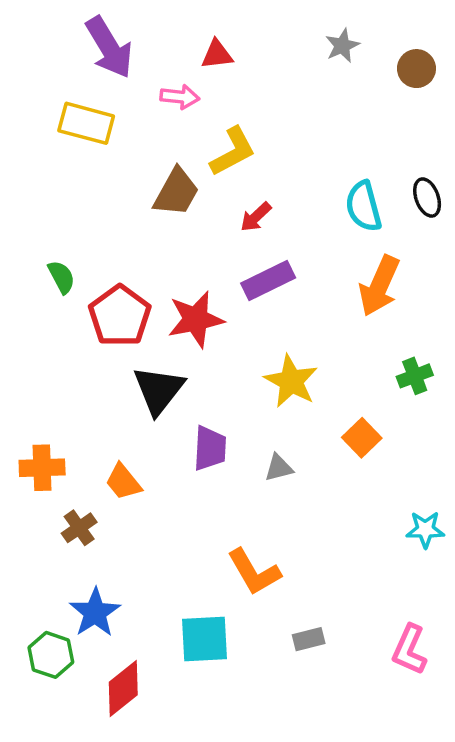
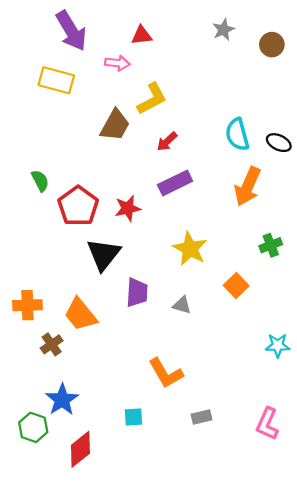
black ellipse: (427, 198) -> (279, 143), moved, turned -45
red star: (196, 319) -> (128, 208), size x0.7
gray triangle: (279, 468) -> (182, 305), turned 30
orange trapezoid: (123, 482) -> (80, 314), size x1.4
cyan square: (205, 639) -> (134, 417), size x0.6

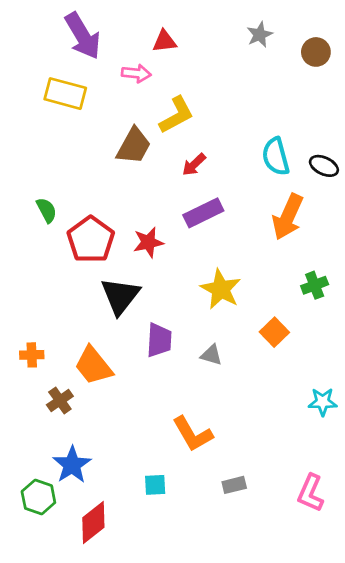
orange cross: (27, 305) -> (32, 355), size x0.7

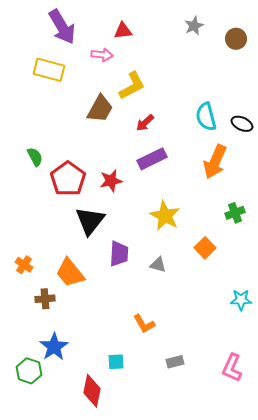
orange cross: (32, 355) -> (24, 265), turned 36
brown cross: (60, 400) -> (45, 299), turned 30
orange L-shape: (193, 434) -> (144, 324), size x0.7
red diamond: (93, 522) -> (92, 391), moved, turned -40

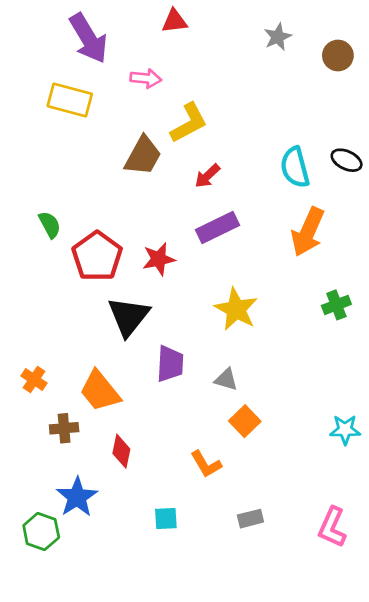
red triangle: (123, 31) -> (174, 21), moved
black ellipse: (242, 124) -> (347, 160), moved
orange square: (205, 248) -> (245, 421), moved
red diamond: (92, 391) -> (121, 451), moved, size x0.7

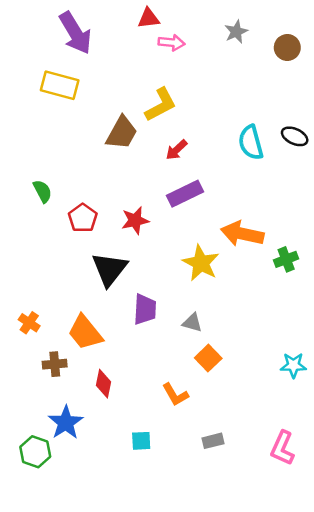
pink arrow: (146, 78) -> (172, 43), moved
orange arrow: (308, 232) -> (242, 234), moved, turned 78
red pentagon: (97, 256) -> (83, 218), size x0.7

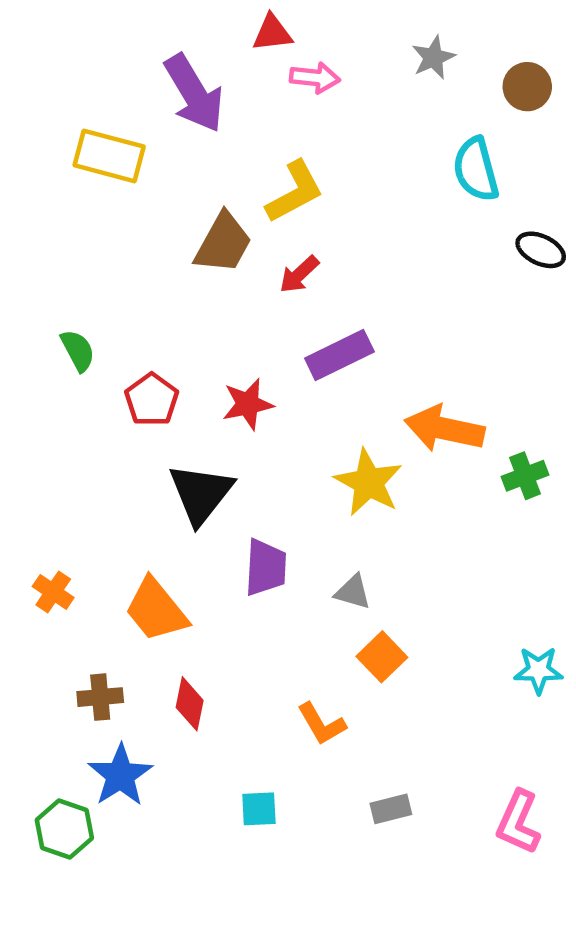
purple arrow: (75, 33) -> (194, 93), moved
cyan semicircle: (251, 142) -> (476, 169), moved
red arrow: (176, 150) -> (299, 274), moved
brown cross: (55, 364) -> (100, 697), moved

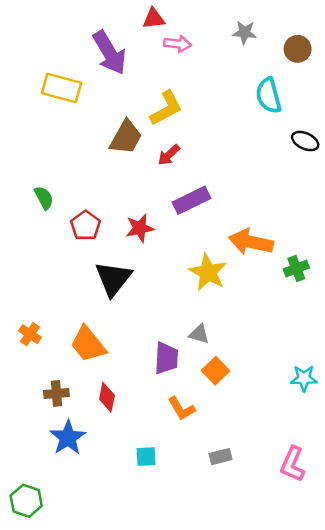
gray star: (433, 58) -> (245, 32), turned 30
purple trapezoid: (266, 567) -> (166, 358), moved
green hexagon: (64, 829) -> (26, 501), moved

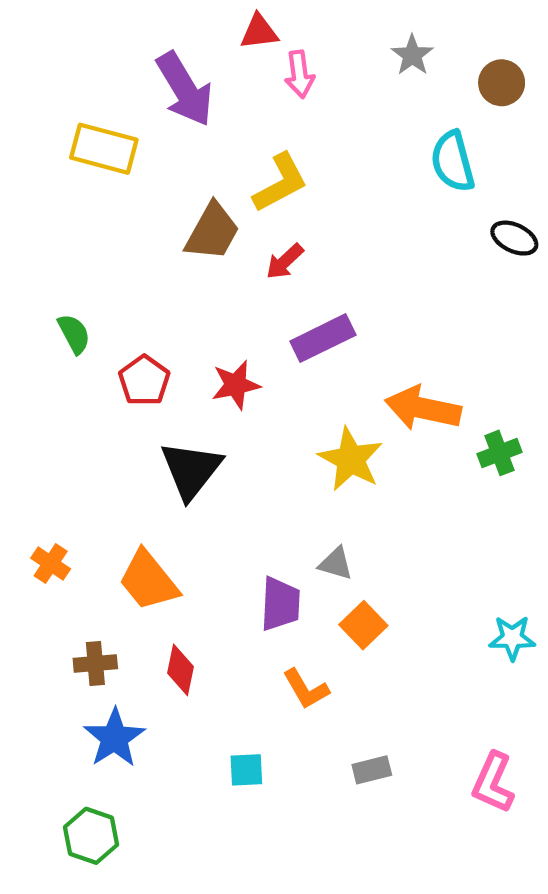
gray star: (245, 32) -> (412, 55), turned 30
pink arrow: (178, 44) -> (300, 74), turned 76
green hexagon: (26, 501) -> (91, 836), moved

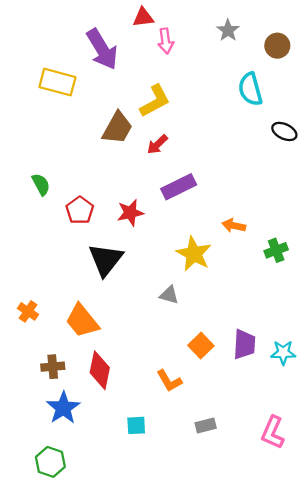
orange arrow: (423, 408) -> (234, 226), size x0.6
gray triangle: (336, 564) -> (169, 295), moved
purple trapezoid: (280, 604) -> (244, 344), moved
red diamond: (180, 670) -> (100, 370), size x1.4

